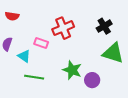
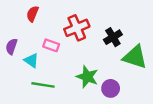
red semicircle: (12, 16) -> (32, 14), moved, turned 104
black cross: (104, 26) -> (113, 37), moved

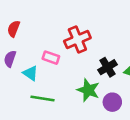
red semicircle: (32, 14) -> (14, 29), moved
black cross: (113, 37) -> (108, 67), moved

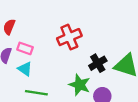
pink rectangle: (51, 58) -> (25, 48), moved

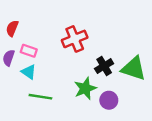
green star: (80, 85) -> (85, 88), turned 30

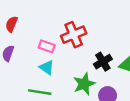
pink rectangle: (29, 51) -> (47, 46), moved
cyan triangle: (29, 72) -> (47, 67), moved

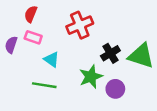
red semicircle: (12, 24) -> (31, 14), moved
pink rectangle: (47, 46) -> (33, 37), moved

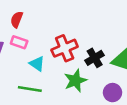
red cross: (80, 25) -> (65, 48), moved
purple circle: (115, 89) -> (113, 93), moved

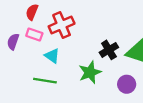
red cross: (65, 48) -> (62, 25), moved

